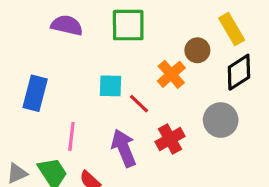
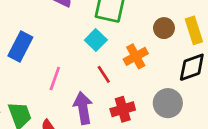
brown circle: (197, 50) -> (164, 28), moved
cyan square: (111, 86) -> (96, 40), moved, turned 30
pink line: (71, 136) -> (55, 79), moved

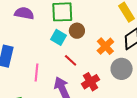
brown circle: (164, 28) -> (77, 31), moved
orange cross: (136, 56) -> (105, 46), moved

